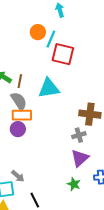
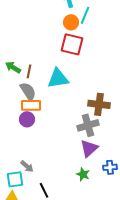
orange circle: (38, 32) -> (71, 22), moved
cyan line: (51, 39) -> (85, 15), moved
gray cross: (79, 135) -> (88, 125), size x1.5

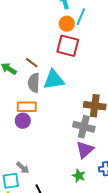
brown line: (29, 71) -> (32, 63), moved, turned -64
gray semicircle: (28, 91) -> (34, 83), moved, turned -144
gray cross: (88, 125) -> (84, 127), turned 30

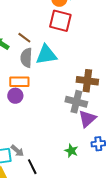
purple triangle: (85, 150) -> (87, 119), moved
gray arrow: (23, 168) -> (17, 151), moved

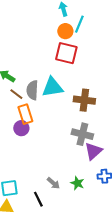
brown line: (24, 38) -> (16, 94), moved
brown cross: (87, 81) -> (84, 100), moved
orange rectangle: (19, 82) -> (25, 114), turned 72
gray arrow: (17, 151) -> (53, 183), moved

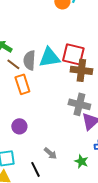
red square: (66, 53) -> (73, 54), moved
purple circle: (21, 128) -> (19, 126), moved
green star: (77, 183) -> (81, 161), moved

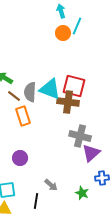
cyan triangle: (49, 57) -> (50, 89), turned 30
brown cross: (81, 70) -> (68, 102), moved
black line: (35, 169) -> (36, 201), turned 35

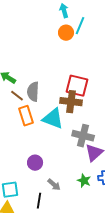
cyan triangle: (50, 89) -> (53, 119), moved
purple circle: (20, 158) -> (35, 163), moved
green star: (82, 193) -> (84, 181), moved

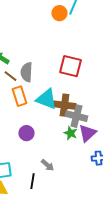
brown cross: (71, 102) -> (64, 105), moved
purple circle: (35, 163) -> (26, 133), moved
green star: (84, 181) -> (70, 133), moved

